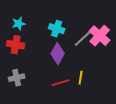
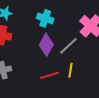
gray line: (83, 39) -> (68, 46), moved

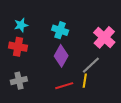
gray line: (68, 46) -> (91, 65), moved

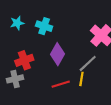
cyan cross: (60, 30) -> (44, 26), moved
red cross: (18, 47) -> (24, 60), moved, turned -30

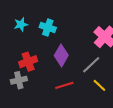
yellow line: (81, 79) -> (99, 85), moved, turned -56

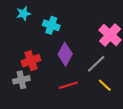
cyan star: (21, 24) -> (24, 14), moved

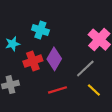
cyan star: (24, 14) -> (13, 44), moved
red cross: (31, 61) -> (33, 61), moved

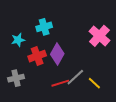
cyan cross: (40, 30) -> (44, 27), turned -35
gray line: (85, 69) -> (75, 77), moved

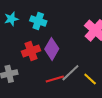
cyan cross: (44, 27) -> (38, 21), turned 35
cyan star: (18, 40) -> (11, 19), moved

